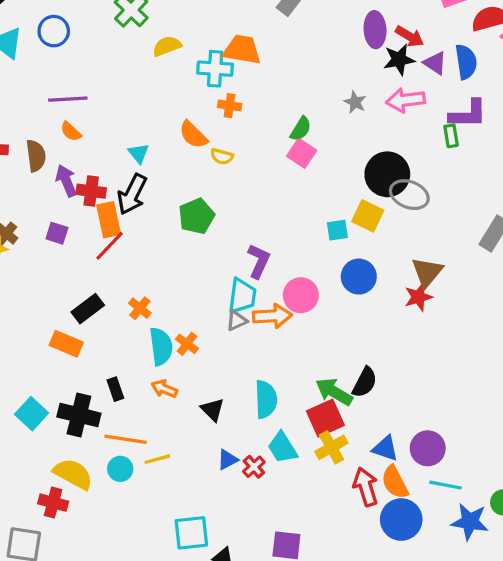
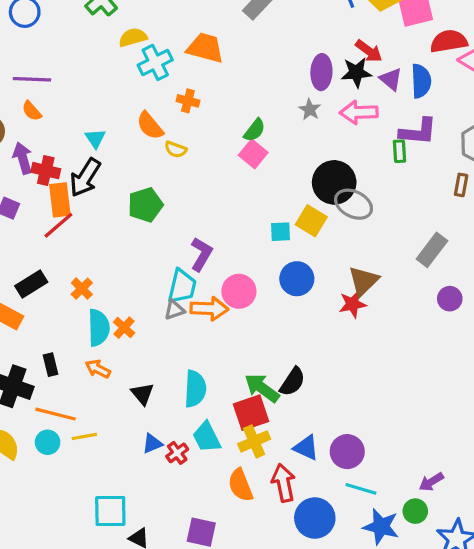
purple ellipse: (375, 30) -> (321, 72), moved
cyan cross: (215, 69) -> (155, 62), moved, turned -36
orange semicircle: (395, 482) -> (240, 485), moved

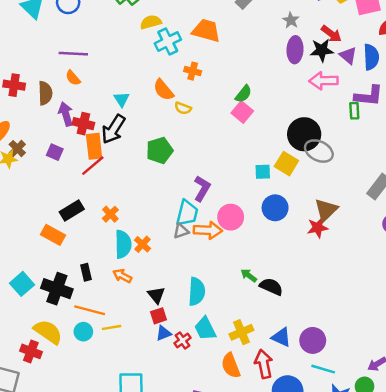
gray star: (310, 109) -> (291, 20), moved
black semicircle: (292, 382) -> (271, 287), turned -100
green arrow: (262, 388) -> (249, 275), moved, size x0.6
red square: (251, 413) -> (159, 316), moved, size x0.6

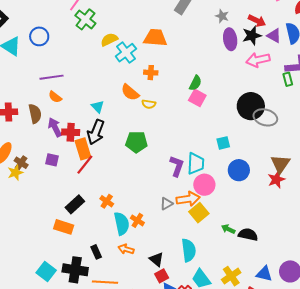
green pentagon: (160, 150) -> (136, 142), turned 30
yellow square: (286, 164) -> (199, 213), moved, turned 30
cyan trapezoid: (187, 213) -> (196, 164), moved

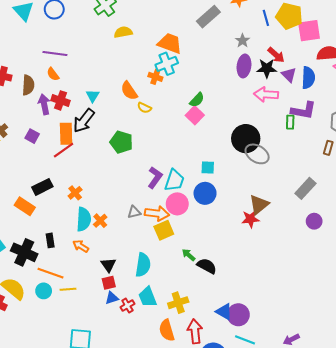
cyan cross: (126, 53) -> (167, 64), moved
red cross: (71, 132) -> (61, 100), moved
blue circle: (239, 170) -> (205, 193), moved
blue triangle: (264, 274) -> (224, 312), moved

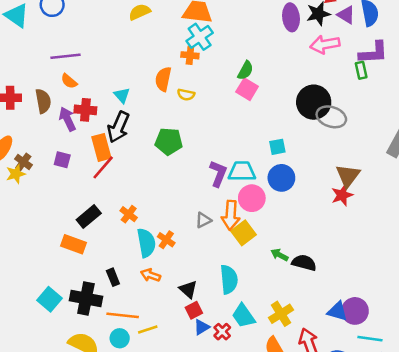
orange semicircle: (129, 91) -> (163, 79), turned 60
cyan trapezoid: (174, 180) -> (242, 171), turned -95
orange arrow: (157, 213) -> (231, 215), turned 100

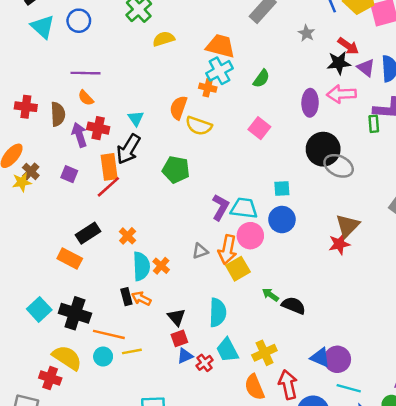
purple ellipse: (291, 17) -> (310, 103), moved
green semicircle: (245, 70) -> (261, 79), moved
yellow semicircle: (186, 95) -> (199, 126), size x1.5
black rectangle: (113, 277) -> (126, 297), moved

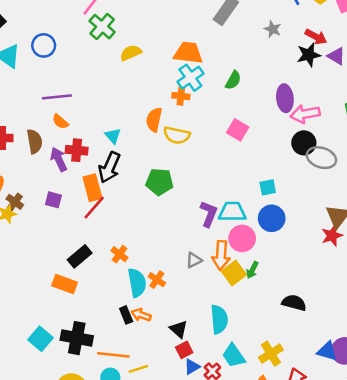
pink arrow: (341, 94) -> (305, 114), moved
black circle: (323, 149) -> (304, 143), size x0.7
green arrow: (270, 295) -> (252, 270), moved, turned -91

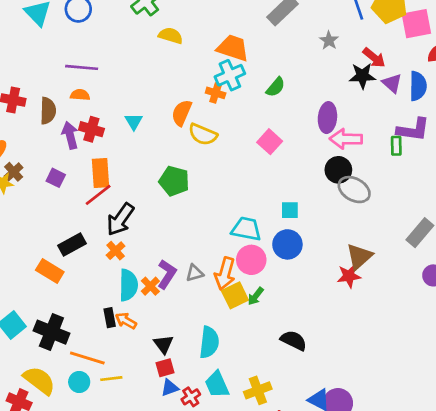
yellow semicircle: (131, 53) -> (171, 36), turned 30
orange semicircle: (60, 122) -> (80, 95), turned 133
black arrow: (109, 167) -> (120, 219), moved
purple L-shape: (209, 214) -> (167, 274), moved

